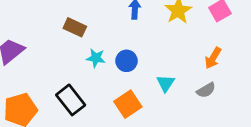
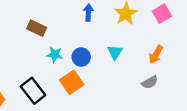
cyan triangle: (166, 83) -> (115, 52), moved
orange square: (128, 104) -> (72, 82), moved

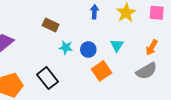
pink square: (162, 14) -> (157, 13), turned 35
orange square: (72, 82) -> (102, 71), moved
gray semicircle: (150, 82) -> (147, 71), size x1.5

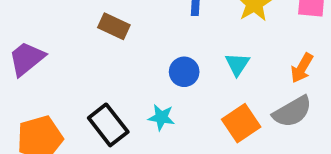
cyan star: (66, 47) -> (161, 117), moved
orange square: (102, 71) -> (241, 123), moved

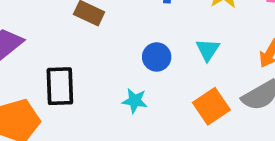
black rectangle: (108, 125) -> (60, 86), moved, turned 36

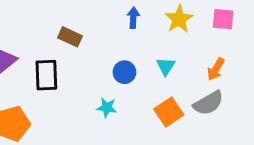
black rectangle: (60, 86) -> (46, 75), moved

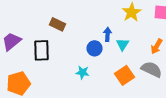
blue arrow: (133, 18) -> (108, 34), moved
gray semicircle: (208, 103) -> (152, 69), turned -125

